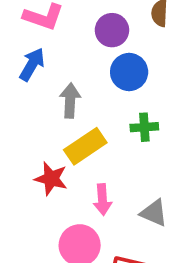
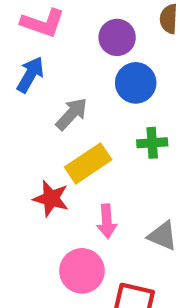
gray arrow: (70, 101) -> (72, 114), turned 40

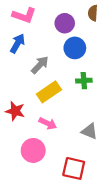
red star: (51, 199) -> (15, 111), moved
pink arrow: (107, 221) -> (48, 123), moved, turned -60
pink circle: (82, 271) -> (33, 150), moved

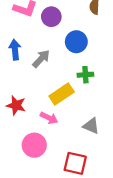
purple circle: (65, 23) -> (51, 17), moved
blue arrow: (17, 43) -> (15, 50), moved, turned -36
yellow rectangle: (49, 92) -> (62, 94), moved

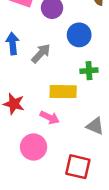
yellow rectangle: (62, 94) -> (63, 92), turned 35

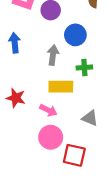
gray arrow: (41, 53) -> (53, 55), moved, turned -36
pink circle: (34, 147) -> (51, 137), moved

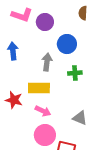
yellow rectangle: (61, 87) -> (39, 88), moved

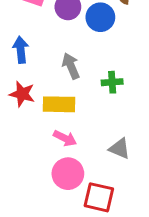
blue circle: (67, 44) -> (100, 17), moved
gray arrow: (47, 62) -> (71, 66), turned -30
red star: (14, 100) -> (22, 94), moved

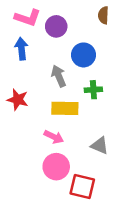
blue circle: (100, 17) -> (83, 55), moved
blue arrow: (21, 50) -> (21, 49), moved
yellow rectangle: (59, 104) -> (65, 108), moved

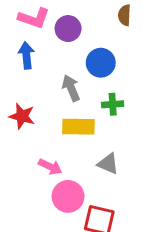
pink arrow: (54, 137) -> (50, 167), moved
gray triangle: (100, 146) -> (108, 164), moved

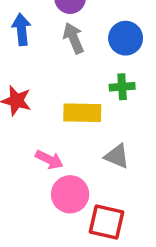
blue circle: (101, 63) -> (126, 38), moved
gray arrow: (71, 88) -> (74, 38), moved

